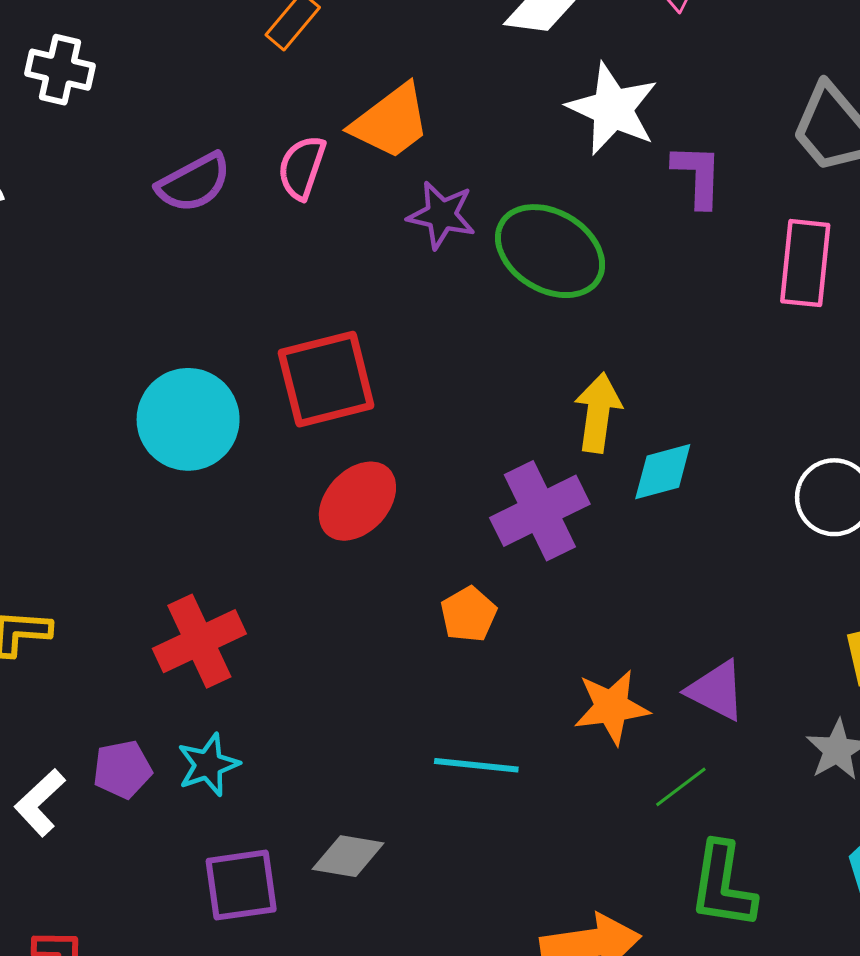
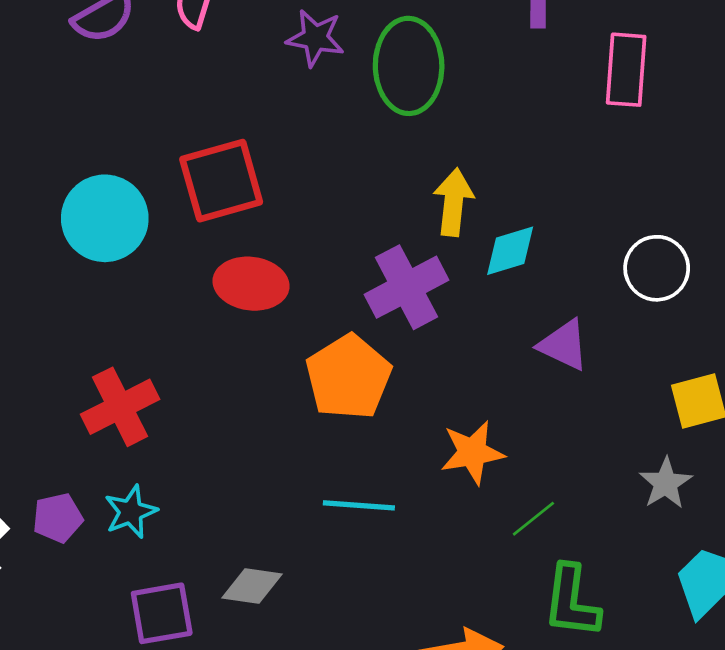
green ellipse: (550, 251) -> (409, 66), turned 60
red ellipse: (357, 501) -> (251, 284), turned 56
orange pentagon: (469, 614) -> (348, 377), size x1.8
purple triangle: (716, 690) -> (564, 345), moved

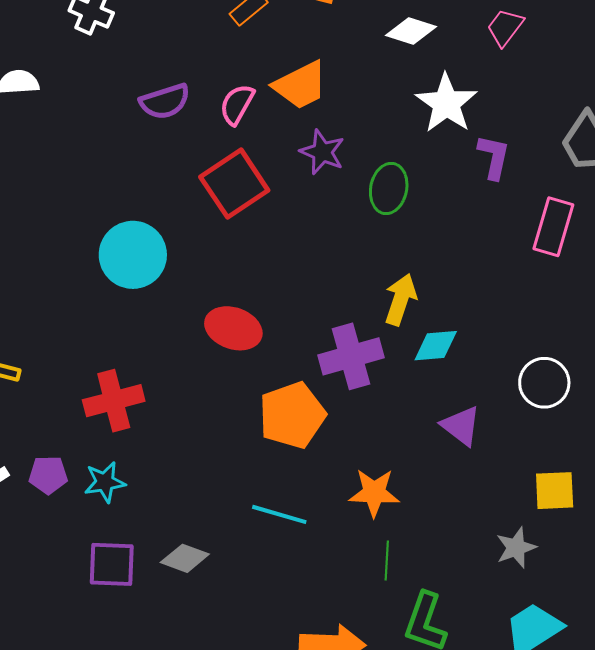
green ellipse: (409, 66) -> (389, 188), size x0.7
red square: (221, 181) -> (234, 184), moved, turned -30
green line: (533, 519) -> (387, 561), moved, turned -60

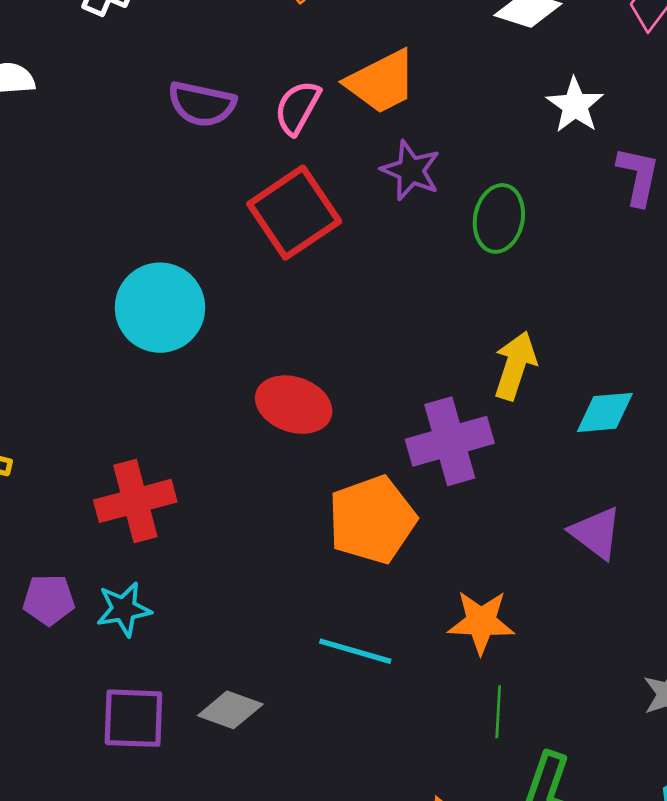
purple semicircle: (165, 101) -> (202, 104), turned 30
white star: (446, 103) -> (575, 105), size x0.7
cyan diamond: (436, 346) -> (605, 412), moved

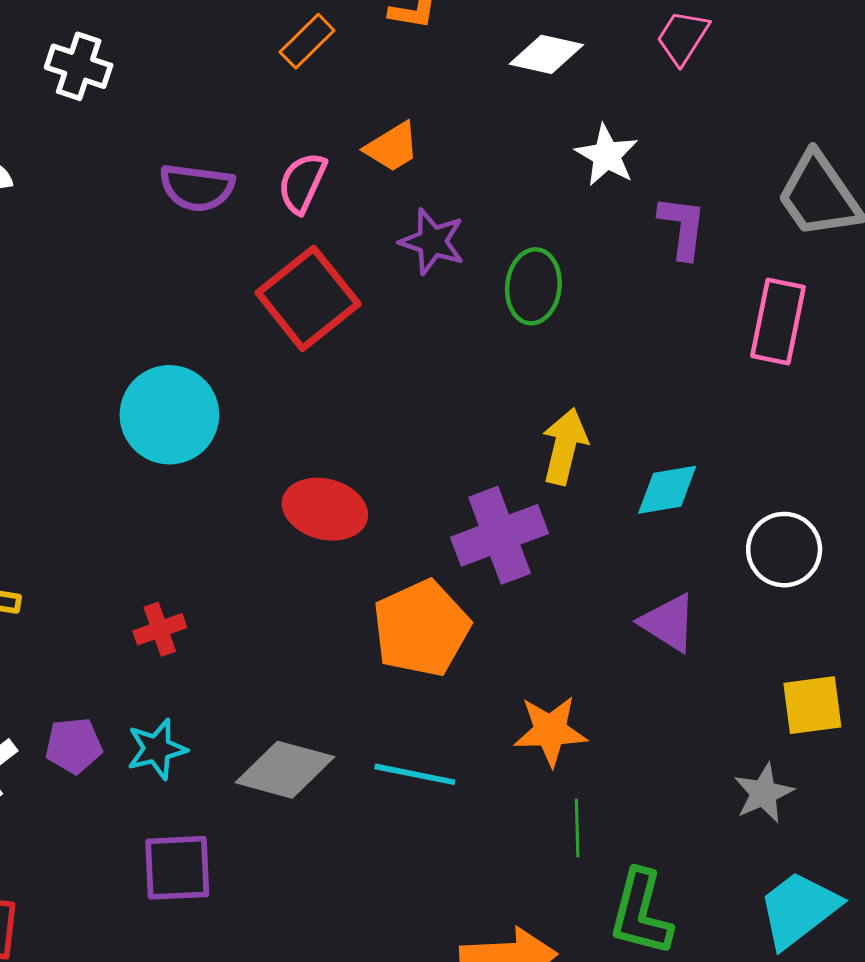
orange trapezoid: (381, 82) -> (392, 147), size x0.7
red cross: (135, 501) -> (160, 629), size x0.6
gray diamond: (230, 710) -> (285, 770), moved, size x1.4

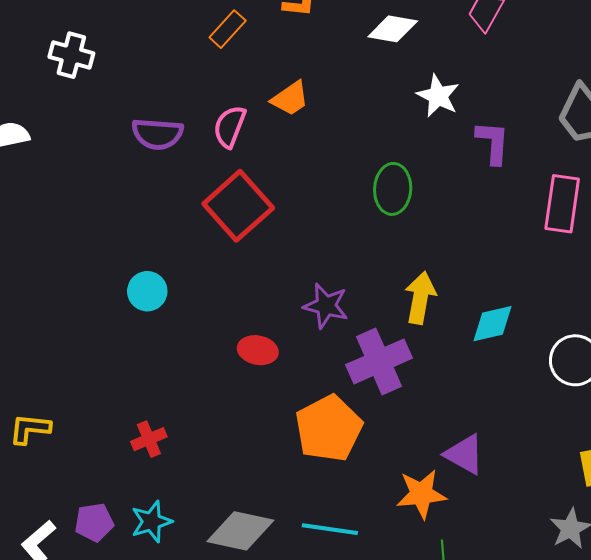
purple star: (432, 241) -> (326, 306), moved
cyan circle: (169, 415) -> (147, 291), size x0.6
red ellipse: (325, 509) -> (258, 350), size x0.7
purple triangle: (668, 623) -> (464, 454), moved

